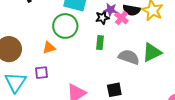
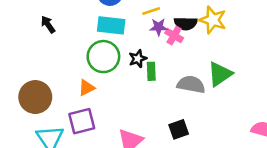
black star: (102, 18) -> (138, 59), moved
purple square: (42, 73) -> (82, 121), size x1.5

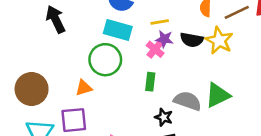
black arrow: (48, 25) -> (56, 19), size x1.5
pink cross: (174, 35) -> (155, 49), moved
black star: (138, 59) -> (164, 117), moved, turned 30

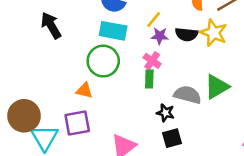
yellow line: (160, 22) -> (154, 20), turned -36
pink cross: (155, 49) -> (152, 61), moved
orange triangle: (84, 88) -> (84, 90), turned 36
brown circle: (32, 89) -> (24, 116), moved

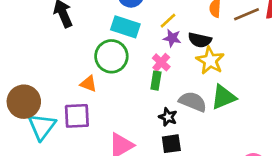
yellow star: (214, 33) -> (210, 61), moved

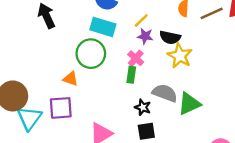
green triangle: (223, 97) -> (189, 104), moved

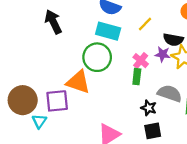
purple star: (145, 36) -> (163, 54), moved
orange triangle: (71, 79) -> (78, 82), size x1.6
purple square: (61, 108) -> (57, 101), moved
cyan triangle: (29, 118) -> (39, 121), size x0.6

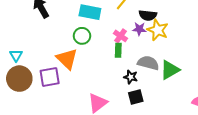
green circle: (97, 57) -> (82, 36), size x0.7
orange triangle: (78, 82) -> (67, 59), turned 30
cyan triangle: (39, 121) -> (16, 55), moved

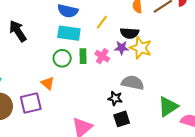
green rectangle: (118, 50) -> (83, 56), moved
orange triangle: (67, 59) -> (48, 83), size x0.6
green triangle: (170, 70) -> (168, 107), moved

